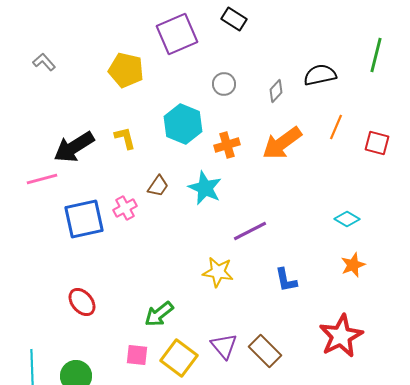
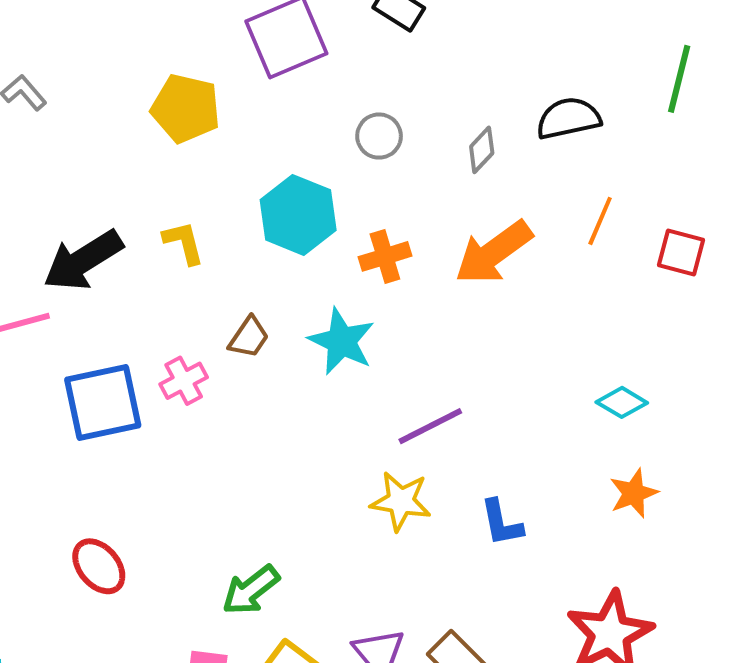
yellow star: (218, 272) -> (401, 501), moved

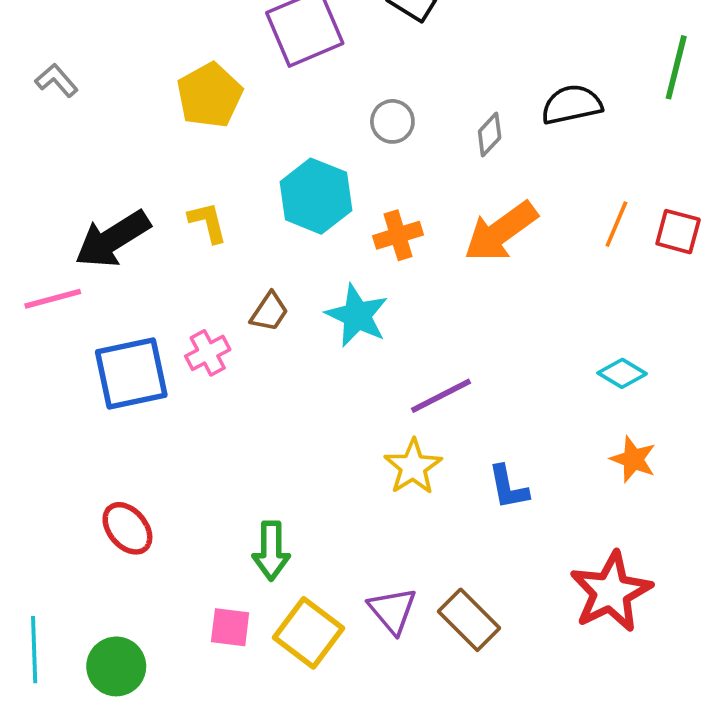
yellow pentagon: (186, 108) -> (210, 95), turned 30
orange line: (600, 221) -> (616, 224), moved
orange star: (634, 493) -> (633, 459), turned -30
yellow star: (401, 501) -> (413, 467), turned 30
green arrow: (251, 590) -> (271, 551), turned -52

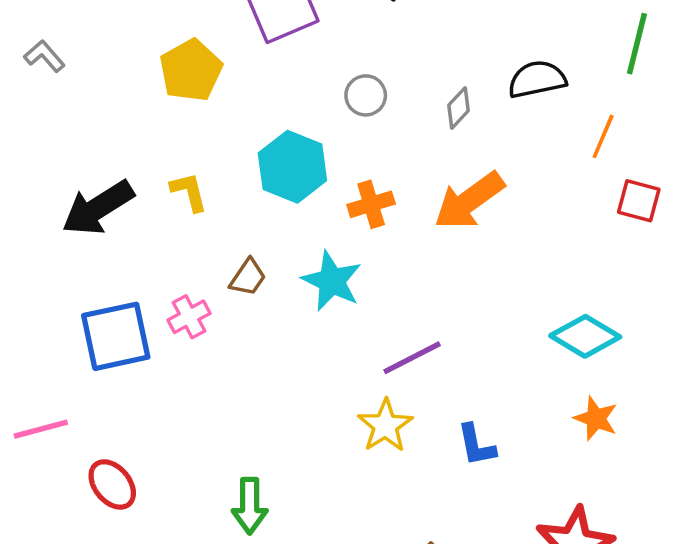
orange line: (616, 224) -> (603, 136), moved
pink line: (53, 299) -> (41, 429), moved
cyan diamond: (622, 373) -> (585, 336), size x1.5

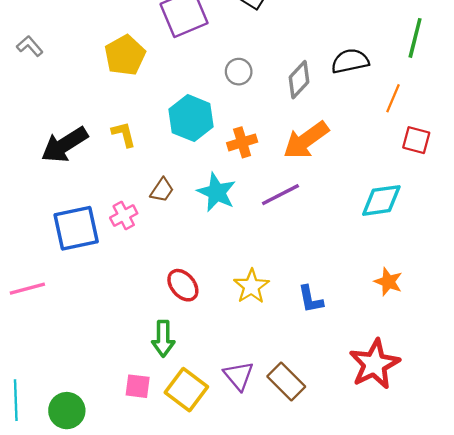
gray diamond: (458, 108) -> (299, 80), size x1.4
cyan diamond: (585, 336) -> (381, 200), moved, turned -39
purple line: (412, 358) -> (280, 195), moved
red ellipse: (112, 484) -> (183, 285), moved

